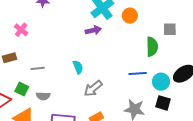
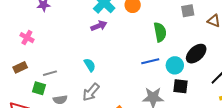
gray square: (170, 29) -> (188, 11), moved
green square: (22, 89) -> (39, 88), moved
gray arrow: (93, 89) -> (91, 92), moved

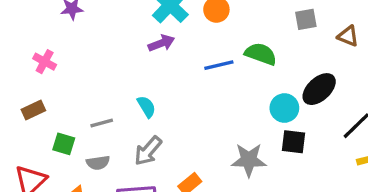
green semicircle: (160, 32) -> (261, 54), turned -60
blue line: (150, 61) -> (219, 65), moved
gray line: (50, 73) -> (102, 123), moved

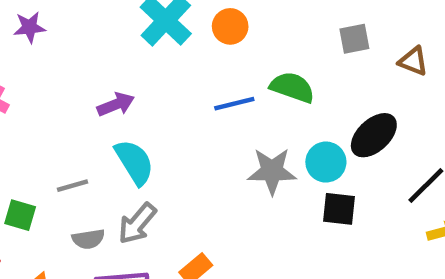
purple arrow: (161, 43) -> (116, 104), moved
cyan semicircle: (146, 107) -> (134, 162), size x1.5
gray star: (249, 160) -> (272, 171), moved
gray semicircle: (98, 163) -> (88, 239), moved

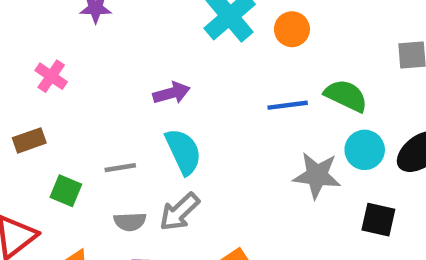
cyan circle: (326, 162) -> (365, 150), moved

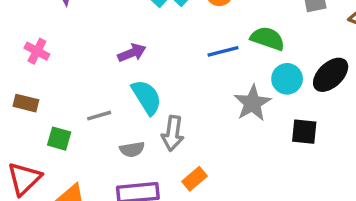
brown rectangle: (29, 140) -> (26, 103), turned 40
gray star: (317, 175) -> (252, 103), turned -30
gray arrow: (179, 212) -> (173, 133), moved, turned -32
gray semicircle: (130, 222) -> (132, 149), moved

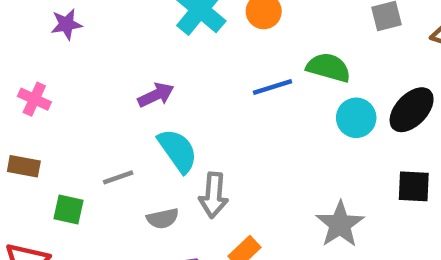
gray star: (252, 103) -> (340, 224), moved
black square: (304, 132) -> (414, 186), moved

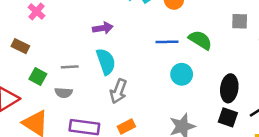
black ellipse: (412, 110) -> (229, 88), moved, turned -52
cyan circle: (356, 118) -> (182, 74), moved
gray semicircle: (163, 218) -> (64, 93), moved

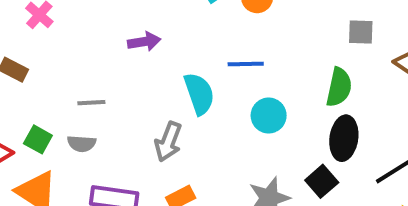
green semicircle: (200, 40) -> (339, 87), moved, turned 70
cyan semicircle: (106, 62) -> (199, 94), moved
green square: (38, 76) -> (38, 139), moved
black square: (228, 117) -> (322, 181), moved, turned 30

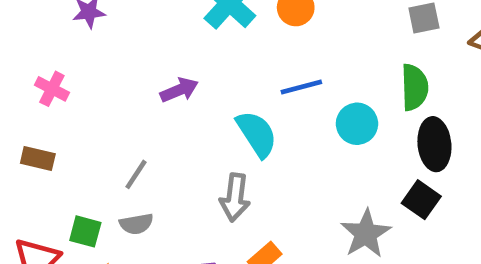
gray line: (91, 103) -> (136, 174), turned -40
cyan circle: (269, 116) -> (357, 124), moved

